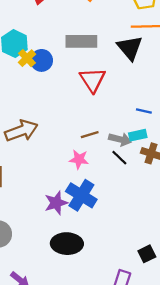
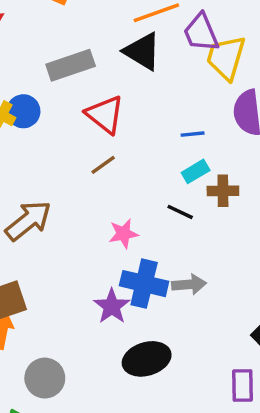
brown line: (90, 135) -> (103, 165), moved
gray arrow: (120, 139) -> (189, 284), moved

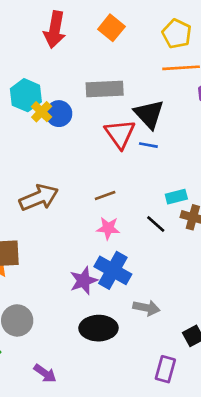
black triangle: (142, 51) -> (149, 114), moved
blue line: (193, 134) -> (148, 145), moved
brown line: (103, 165) -> (105, 195), moved
gray arrow: (189, 284) -> (147, 308), moved

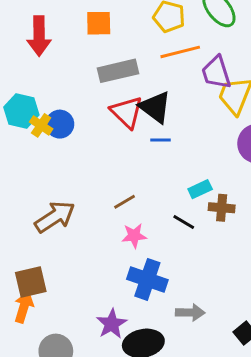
orange square: (111, 28) -> (99, 23), turned -30
gray rectangle: (105, 89) -> (118, 71), moved
red triangle: (120, 134) -> (127, 112), moved
purple star: (84, 281) -> (112, 324), moved

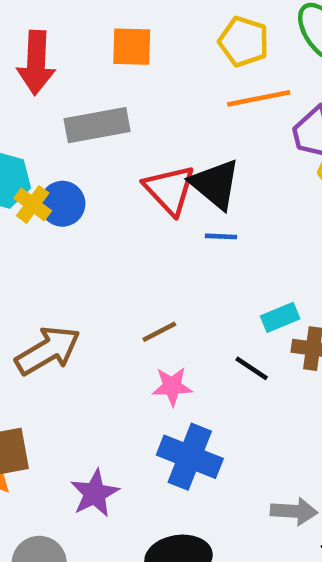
gray rectangle: (118, 71) -> (97, 125), moved
gray arrow: (190, 313) -> (294, 511), moved
purple star: (112, 324) -> (95, 493), moved

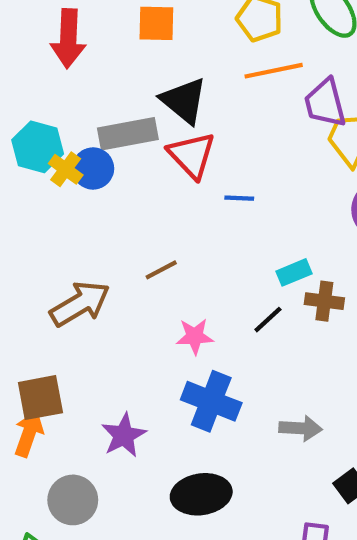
gray rectangle: (97, 125) -> (128, 134), moved
black triangle: (215, 184) -> (184, 101), moved
brown line: (159, 332) -> (161, 270), moved
black line: (252, 368) -> (268, 320), turned -76
gray arrow: (294, 511) -> (301, 428), moved

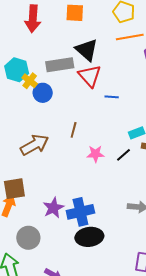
blue circle: (93, 168) -> (43, 93), moved
brown line: (161, 270) -> (74, 130), turned -49
pink star: (195, 336) -> (96, 154), moved
blue cross: (211, 401) -> (80, 212), moved, turned -36

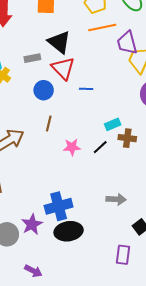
gray rectangle: (60, 65) -> (32, 58), size x0.6
blue circle: (43, 93) -> (44, 90), moved
purple star: (53, 208) -> (32, 224), moved

